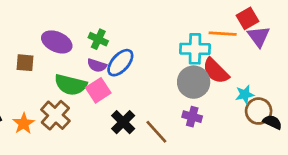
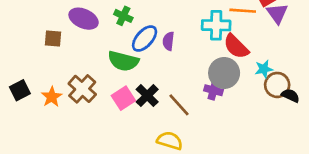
purple semicircle: (97, 65) -> (168, 41), moved, turned 78
gray circle: (194, 82) -> (224, 73), moved
green semicircle: (71, 85) -> (123, 61), moved
pink square: (98, 90) -> (123, 98), moved

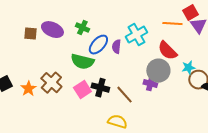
cyan cross: (216, 25) -> (136, 35), moved, turned -30
brown square: (53, 39) -> (30, 34), moved
black cross: (147, 96) -> (100, 88), turned -30

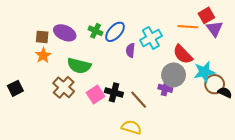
blue ellipse: (98, 45) -> (115, 32), moved
green semicircle: (82, 62) -> (79, 66), moved
cyan star: (188, 68) -> (204, 72), size x1.5
orange star: (28, 89) -> (43, 55), moved

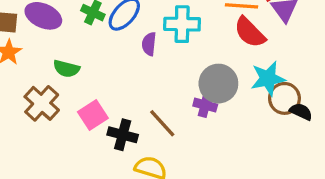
cyan cross: (151, 38) -> (182, 24), turned 30
red semicircle: (183, 54) -> (250, 32), moved
green semicircle: (79, 66) -> (66, 69), size x0.7
black cross: (114, 92) -> (123, 135), moved

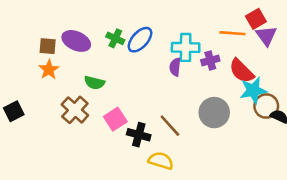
red semicircle: (250, 32) -> (242, 71), moved
purple semicircle: (149, 44) -> (175, 67), moved
gray circle: (218, 84) -> (214, 113), moved
purple cross: (205, 105) -> (210, 60), moved, turned -30

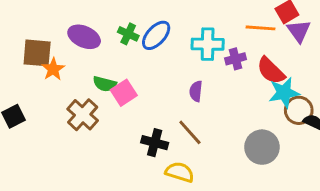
brown square: (48, 46) -> (37, 53), moved, size x1.5
purple semicircle: (175, 67) -> (196, 91), moved
gray circle: (214, 113) -> (262, 147), moved
pink square: (115, 119) -> (124, 93), moved

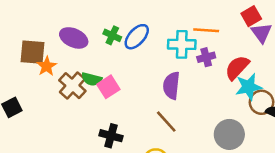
orange line: (261, 28) -> (206, 30), moved
red semicircle: (271, 71) -> (237, 68), turned 88
purple semicircle: (196, 91) -> (171, 86), size x1.5
brown cross: (83, 115) -> (72, 86), moved
black cross: (155, 143) -> (111, 136), moved

